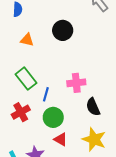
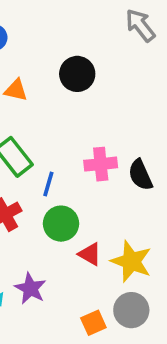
black semicircle: (93, 107) -> (140, 175), moved
red triangle: (61, 139) -> (90, 254), moved

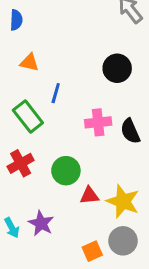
black circle: (77, 74) -> (117, 68), moved
blue line: (48, 184) -> (56, 93), moved
red triangle: (90, 254) -> (89, 196), turned -36

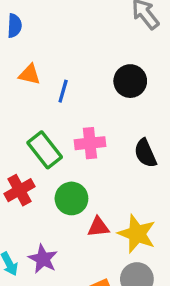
blue line: (56, 93) -> (63, 91), moved
green rectangle: (28, 117) -> (45, 150), moved
pink cross: (98, 122) -> (90, 143), moved

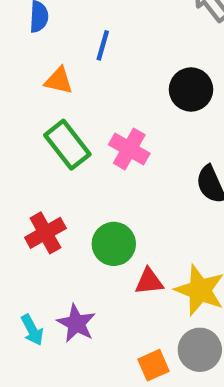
blue line: (63, 91) -> (103, 45), moved
pink cross: (90, 143) -> (129, 149), moved, turned 36
green rectangle: (45, 150) -> (67, 145), moved

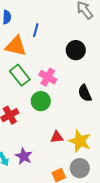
orange triangle: (59, 81) -> (16, 46), size x1.6
green circle: (114, 244) -> (41, 101), moved

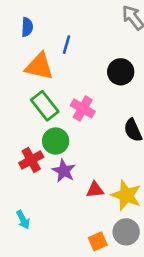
green circle: (41, 101) -> (56, 141), moved
purple star: (24, 156) -> (64, 171), moved

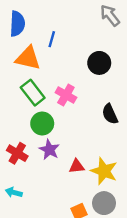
blue semicircle: (27, 27) -> (17, 24), size x1.5
red cross: (31, 160) -> (17, 153), moved, turned -30
cyan arrow: (23, 220) -> (14, 192), turned 133

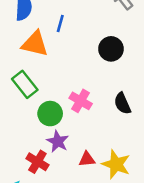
green rectangle: (33, 93) -> (25, 84), moved
pink cross: (66, 95) -> (81, 101), moved
red cross: (17, 153) -> (37, 162), moved

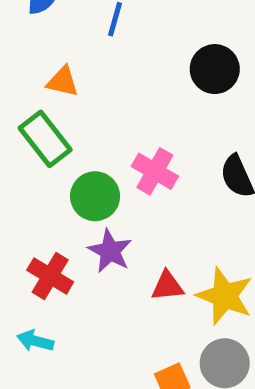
orange triangle: (35, 44) -> (63, 82), moved, size x0.6
red cross: (37, 162) -> (50, 276), moved

